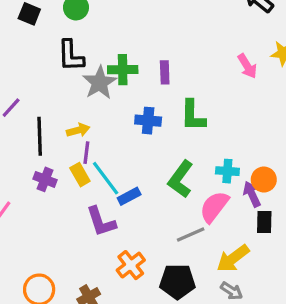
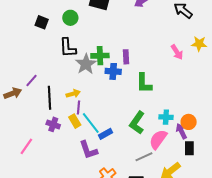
blue cross: (148, 121) -> (113, 71), moved

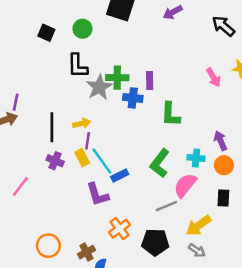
purple line: (31, 80) -> (16, 102), moved, turned -32
purple arrow: (181, 131) -> (220, 141), moved

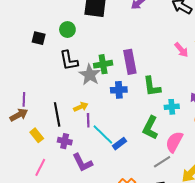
purple rectangle: (150, 81) -> (130, 62), size x1.6
blue cross: (133, 98) -> (119, 90), moved
yellow rectangle: (82, 158) -> (37, 135), moved
cyan cross: (196, 158) -> (172, 107), moved
purple L-shape: (97, 194) -> (83, 163), moved

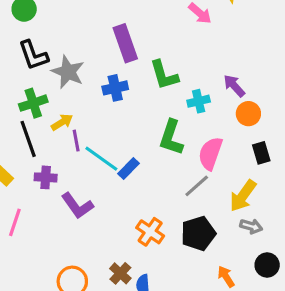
green cross: (103, 64) -> (33, 103), moved

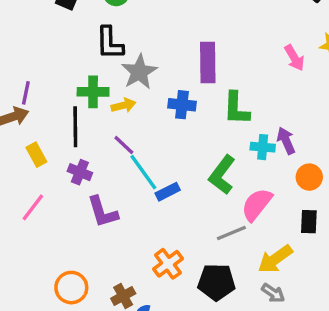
purple arrow: (234, 86) -> (286, 141), moved
yellow arrow: (62, 122) -> (123, 105), moved
purple line: (76, 141) -> (124, 145), turned -55

